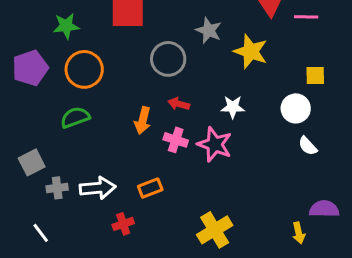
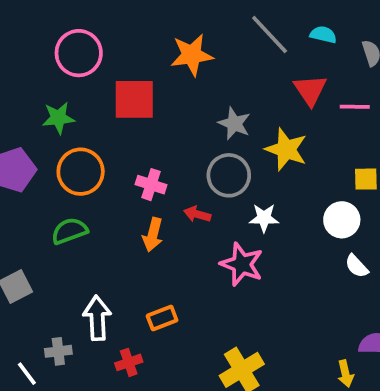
gray circle: (168, 59) -> (229, 175), moved
pink cross: (176, 140) -> (151, 185), moved
gray cross: (57, 188) -> (58, 351), moved
white arrow: (98, 188) -> (97, 318), turned -88

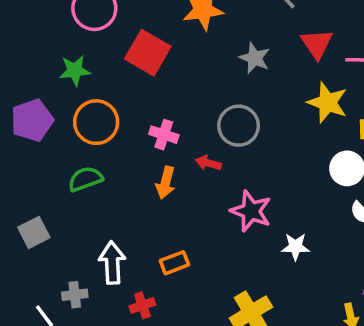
red square: (134, 99) -> (148, 53), turned 30
gray star: (234, 123) -> (255, 58), moved
yellow star: (286, 149) -> (328, 103), moved
white star: (264, 218) -> (295, 247), moved

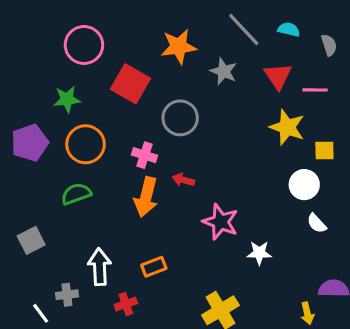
gray star: (255, 58) -> (224, 71), moved
gray circle: (239, 126) -> (180, 118), moved
orange arrow: (166, 183) -> (146, 197), size x1.4

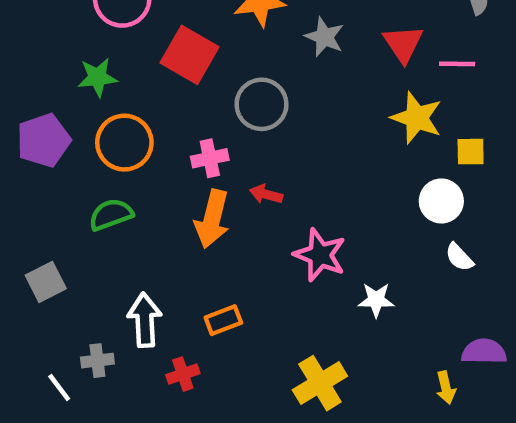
pink cross: (144, 155) -> (210, 158), turned -30

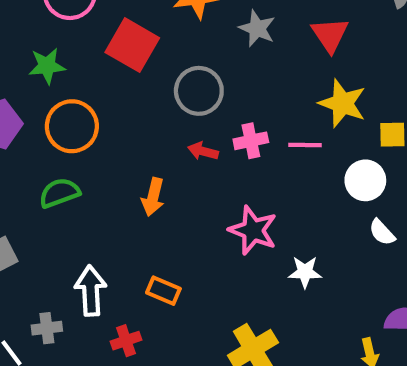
pink line: (457, 64) -> (305, 145), moved
pink cross: (210, 158) -> (251, 141), moved
red arrow: (266, 194) -> (203, 151), moved
orange arrow: (212, 219) -> (153, 197), size x0.7
orange rectangle: (223, 320) -> (163, 291), turned 44

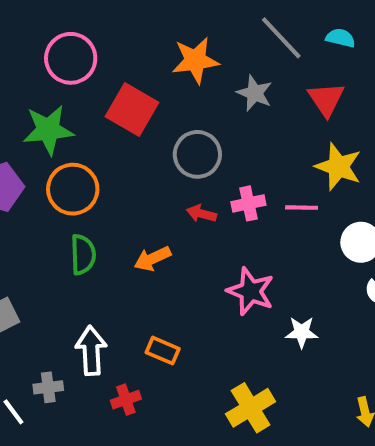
green star: (47, 66) -> (48, 130), size x1.4
green semicircle: (59, 193) -> (83, 255), moved, turned 108
orange arrow: (153, 197) -> (152, 259), turned 51

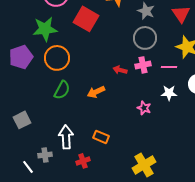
gray circle: (197, 154) -> (145, 38), moved
green semicircle: (83, 255) -> (62, 90), turned 30
pink star: (251, 291) -> (144, 108), size x0.6
white star: (302, 332) -> (169, 93), moved

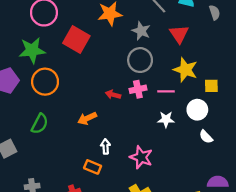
green semicircle: (62, 90) -> (40, 124), moved
pink star: (144, 108) -> (141, 157), moved, size x1.5
white arrow: (66, 137) -> (106, 146), moved, size x0.6

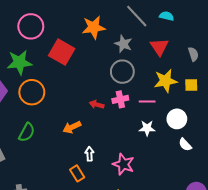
gray semicircle: (215, 13) -> (193, 54), moved
yellow star: (185, 70) -> (166, 81), turned -30
yellow square: (211, 86) -> (191, 85), moved
orange rectangle: (93, 167) -> (77, 173), turned 35

